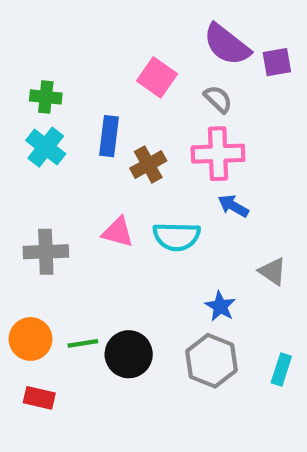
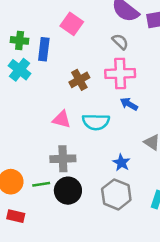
pink square: (157, 77) -> (72, 24), moved
blue rectangle: (109, 136) -> (44, 49), moved
gray cross: (46, 252) -> (63, 159), moved

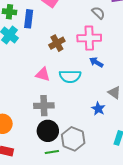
gray semicircle: (120, 42) -> (98, 13), moved
blue star: (121, 163) -> (98, 109), moved
green line: (41, 184) -> (52, 152), moved
gray hexagon: (116, 194) -> (73, 139), moved

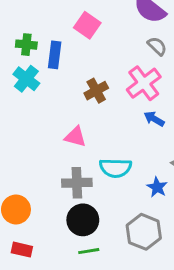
pink cross: (89, 38) -> (144, 83), turned -35
cyan semicircle: (70, 76) -> (115, 168), moved
gray hexagon: (73, 139) -> (144, 232), moved

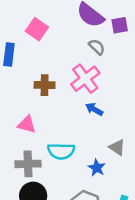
brown cross: (96, 91) -> (45, 85), turned 30

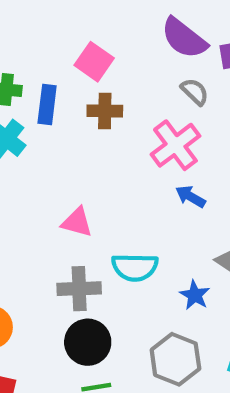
brown cross: (45, 85) -> (105, 111), moved

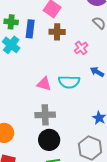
pink cross: (175, 145) -> (81, 48), moved, size x0.6
cyan semicircle: (135, 267) -> (69, 82), moved

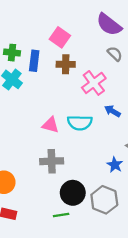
pink cross: (81, 48) -> (94, 83), size x1.5
black circle: (49, 140) -> (73, 193), moved

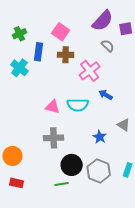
purple semicircle: (109, 25) -> (103, 21), turned -85
green cross: (12, 53) -> (19, 34), moved, turned -32
blue star: (115, 165) -> (100, 137), moved

